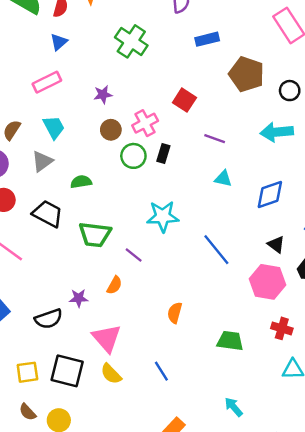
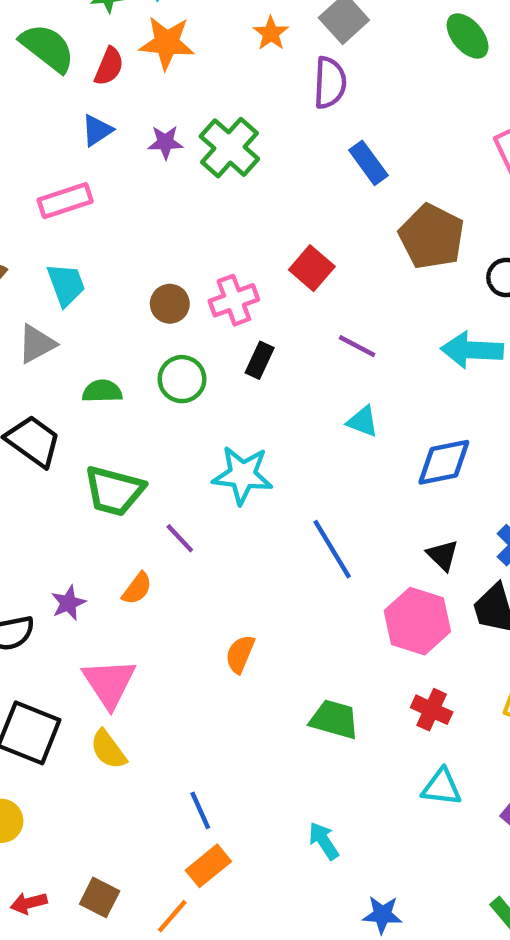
blue rectangle: (207, 39) -> (368, 163), turned 60
purple star: (103, 95) -> (165, 142), moved
green circle: (133, 156) -> (182, 379), moved
purple star: (79, 298) -> (68, 603), turned -30
blue line: (161, 371) -> (200, 810), moved

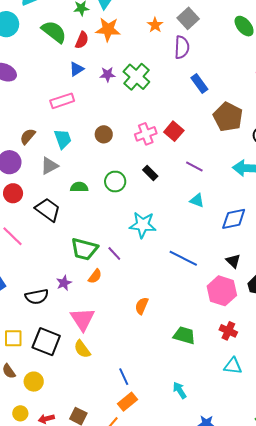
pink cross: (234, 300) -> (146, 134), moved
brown circle: (170, 304) -> (104, 134), moved
black rectangle: (260, 360) -> (150, 173), turned -70
green trapezoid: (114, 491) -> (84, 249), moved
blue line: (332, 549) -> (183, 258), turned -32

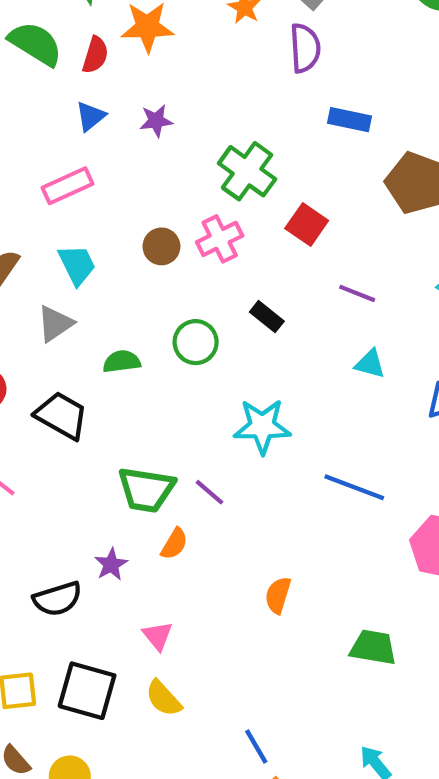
green cross: (136, 77) -> (247, 171), moved
blue rectangle: (199, 84) -> (349, 120), turned -36
pink cross: (146, 134) -> (220, 239), moved
pink triangle: (82, 319) -> (158, 636), size x0.6

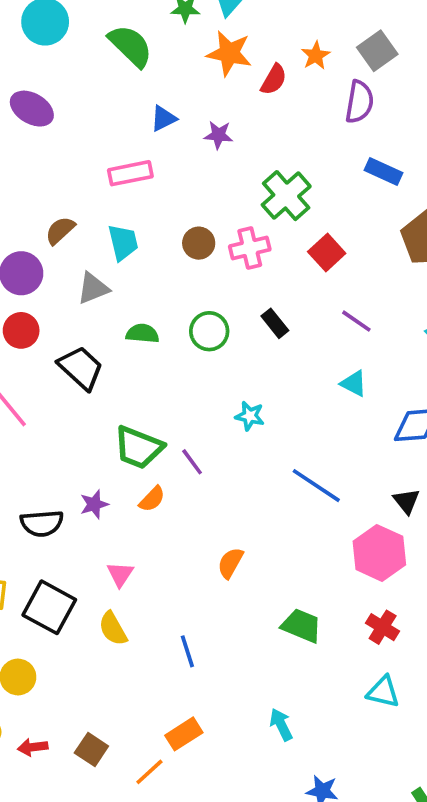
red semicircle: (95, 55) -> (274, 79), moved
cyan star: (262, 426) -> (250, 416), size x0.6
blue line: (256, 747) -> (187, 651), moved

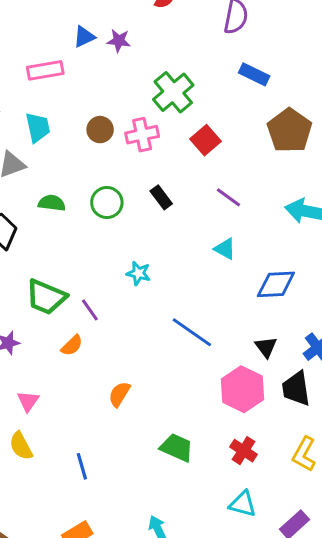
blue triangle: (163, 118) -> (84, 37), moved
orange semicircle: (152, 499) -> (72, 345), moved

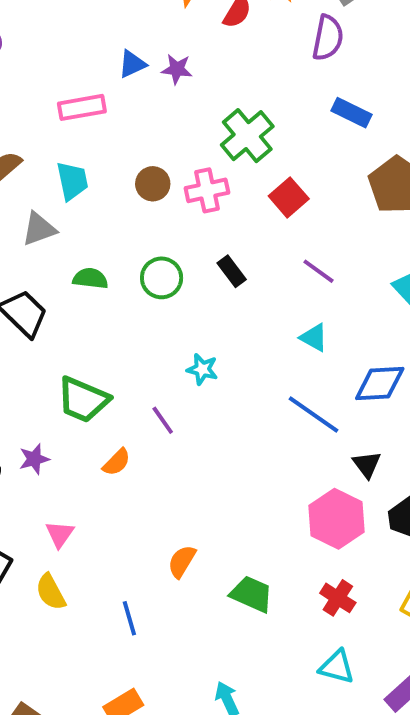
purple line: (90, 310) -> (163, 420), moved
blue line: (192, 332) -> (314, 415), moved
orange semicircle: (119, 394) -> (182, 561), moved

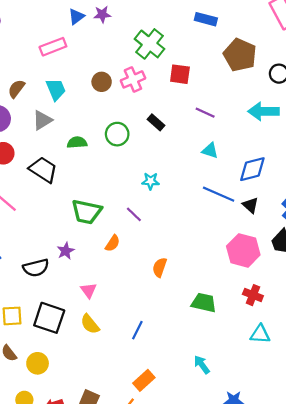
red square: (289, 197) -> (180, 74), turned -30
black triangle: (367, 464) -> (250, 205), moved
orange semicircle: (182, 561) -> (160, 267), moved
blue line: (129, 618) -> (137, 330), turned 54

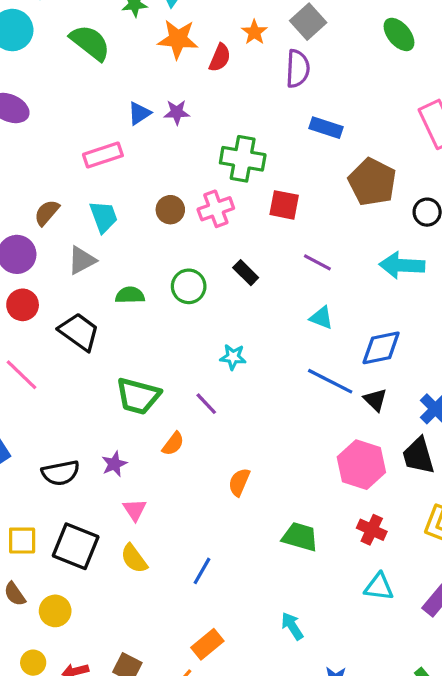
green cross: (150, 44) -> (243, 159), turned -32
purple star: (66, 251) -> (114, 464), moved

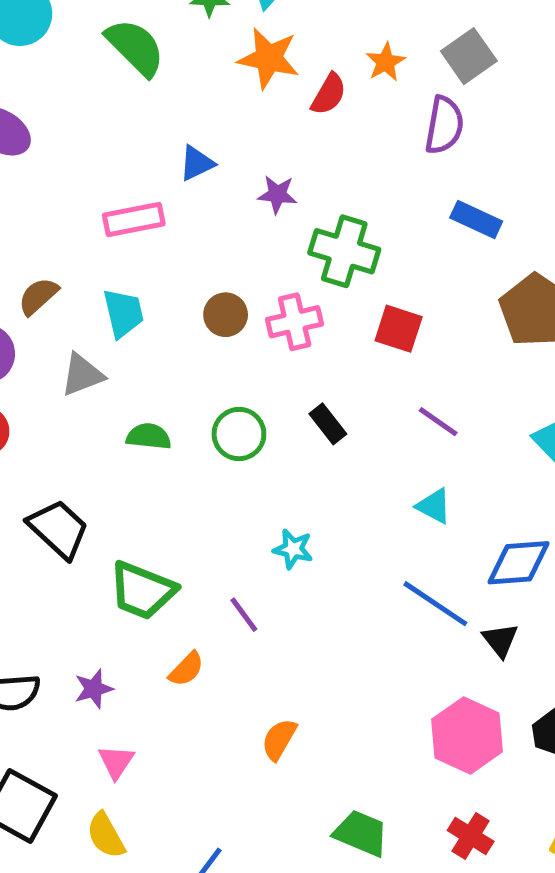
purple star: (177, 112) -> (277, 194), moved
black trapezoid: (79, 332) -> (58, 529), moved

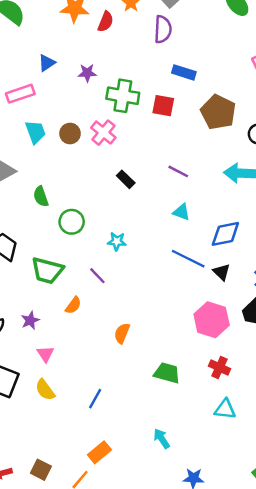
cyan trapezoid: (123, 313) -> (35, 132), moved
pink cross: (295, 322) -> (103, 133), turned -30
red square: (399, 329) -> (163, 106), moved
green circle: (239, 434) -> (72, 222), moved
green semicircle: (149, 436) -> (41, 196), turned -108

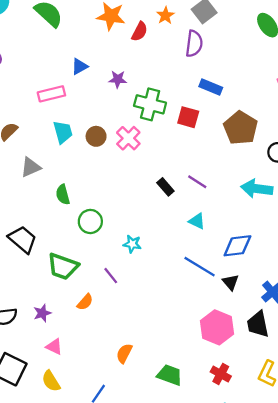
black rectangle: (126, 179) -> (165, 187), moved
orange semicircle: (122, 333) -> (124, 353), moved
pink triangle: (45, 354) -> (54, 347), turned -36

